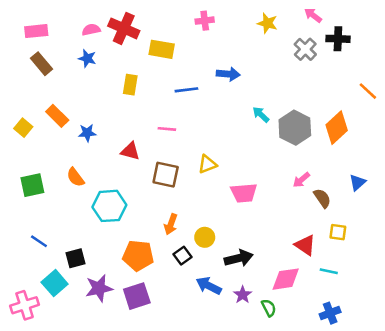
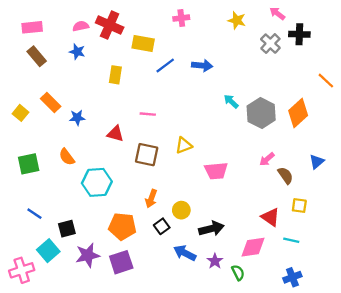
blue line: (186, 90) -> (165, 66), moved, turned -30

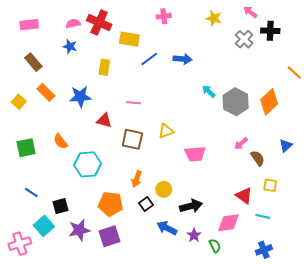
brown rectangle: (37, 56) -> (33, 62), moved
blue star: (77, 118) -> (80, 97), moved, size x1.5

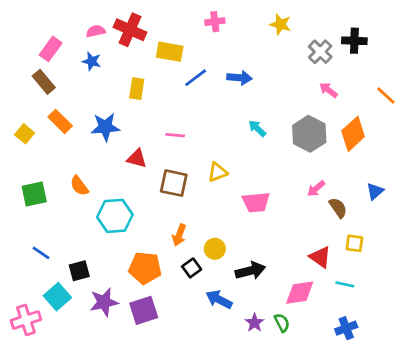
pink arrow: (250, 12) -> (328, 90), moved
pink rectangle: (29, 25) -> (51, 49), moved, turned -48
cyan arrow: (209, 91) -> (257, 128), moved
purple star: (194, 235) -> (255, 323), moved

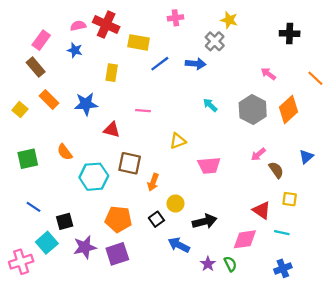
gray cross: (320, 52) -> (215, 41), moved
brown square: (174, 183) -> (130, 163), moved
orange arrow: (179, 235) -> (153, 182), moved

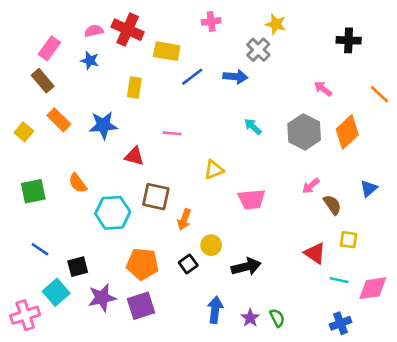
pink diamond: (245, 239) -> (373, 288), moved
blue arrow: (179, 245) -> (215, 310), moved, turned 70

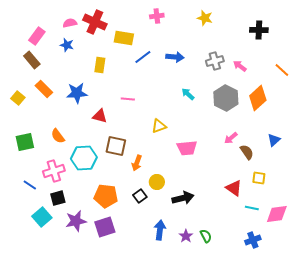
gray cross: (258, 50) -> (215, 61), moved, turned 30
pink cross: (25, 315) -> (54, 171), moved

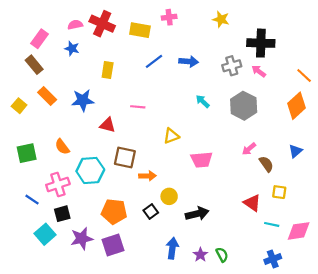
black cross: (259, 30) -> (261, 43), moved, size x1.4
yellow rectangle: (124, 38) -> (140, 30), moved
orange diamond: (258, 98) -> (296, 106), moved
orange arrow: (137, 163) -> (148, 176), turned -112

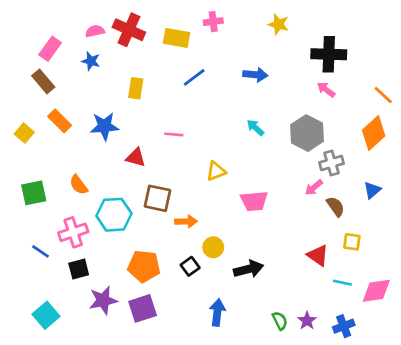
blue arrow: (189, 61) -> (255, 75), moved
gray cross: (232, 66) -> (331, 163), moved
cyan square: (45, 234) -> (46, 315), moved
purple star: (200, 255) -> (307, 321), moved

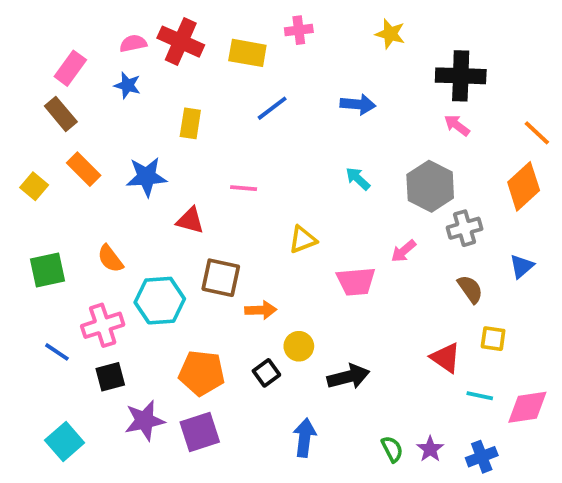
pink arrow: (314, 187) -> (404, 251), moved

